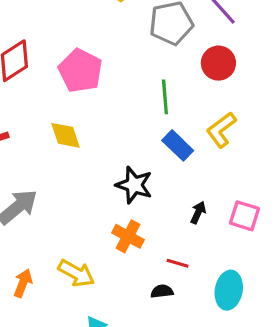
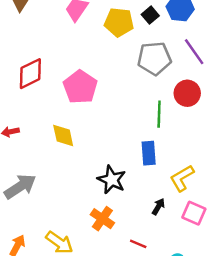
green line: (165, 97) -> (159, 114), moved
yellow L-shape: (221, 130) -> (182, 178), moved
blue rectangle: (178, 145) -> (149, 153), turned 35

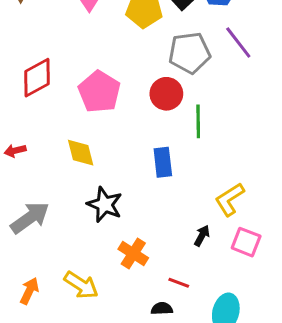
red circle: (187, 93) -> (166, 94), moved
blue rectangle: (149, 153) -> (163, 162), moved
black star: (112, 180) -> (105, 205), moved

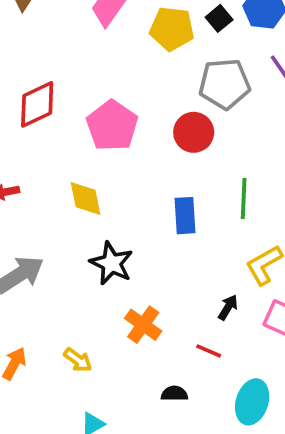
green line: (198, 121) -> (244, 199), moved
red line: (179, 283) -> (209, 351), moved
yellow arrow: (81, 285) -> (78, 360), size x0.7

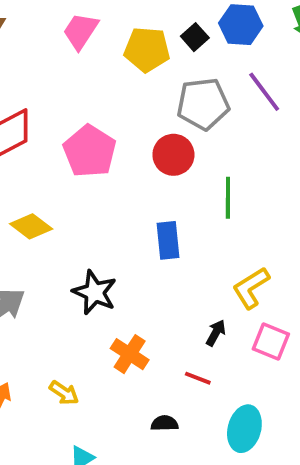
yellow diamond: (86, 198) -> (31, 226), moved, turned -39
green line: (244, 199) -> (228, 198), moved

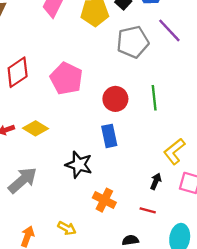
red circle: (173, 155) -> (115, 99), moved
blue rectangle: (168, 240) -> (109, 136), moved

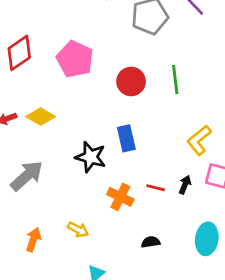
blue rectangle: (109, 136) -> (126, 138), moved
black arrow: (156, 181) -> (185, 185), moved
red line: (148, 210) -> (156, 188), moved

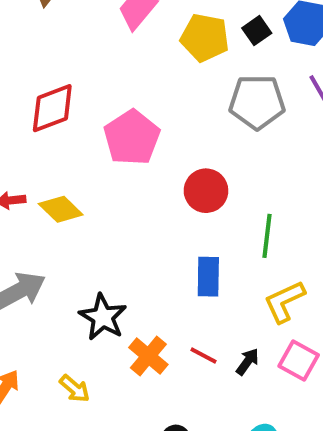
green line: (175, 80) -> (267, 236), moved
blue rectangle: (126, 138) -> (208, 277), moved
black star: (91, 157) -> (103, 317), moved

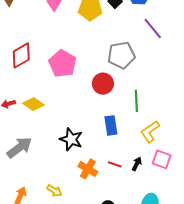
gray pentagon: (257, 102) -> (121, 55), moved
black star: (103, 317) -> (71, 139), moved

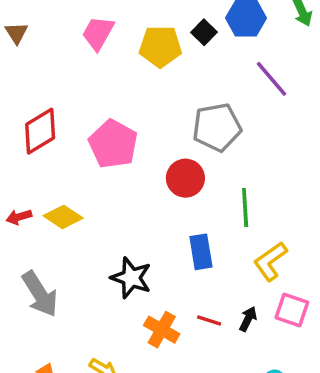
gray arrow: (19, 148) -> (40, 294), turned 96

